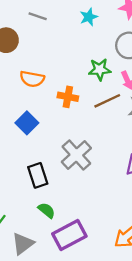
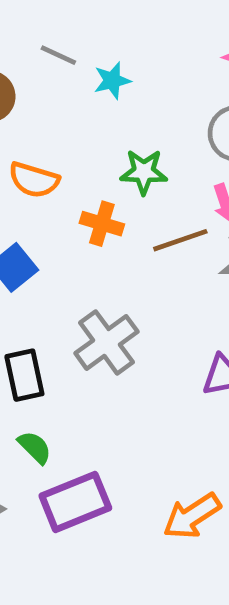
cyan star: (89, 17) -> (112, 81), moved
green star: (100, 69) -> (144, 172), moved

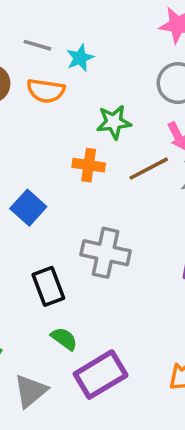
orange semicircle: (34, 180) -> (46, 91), moved
gray cross: (106, 342) -> (106, 253), turned -33

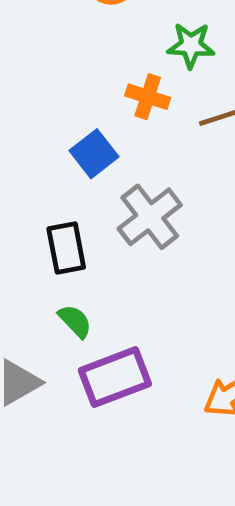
blue square: (28, 208) -> (94, 154), moved
gray cross: (106, 253) -> (150, 217), turned 30

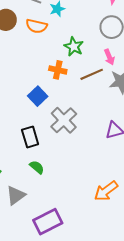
green star: (191, 45) -> (74, 47), turned 30
purple rectangle: (115, 377) -> (48, 222), moved

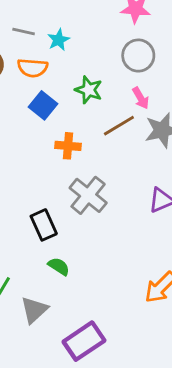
orange cross: (58, 70) -> (68, 146), moved
blue square: (38, 96) -> (43, 105), moved

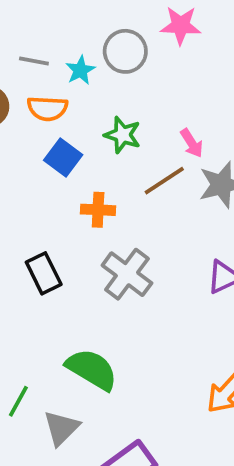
gray circle: (138, 56) -> (125, 51), moved
black rectangle: (44, 225) -> (44, 273), moved
green semicircle: (59, 266) -> (92, 369), size x1.8

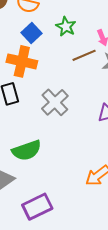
orange cross: (98, 210) -> (22, 61), moved, size x1.6
green semicircle: (92, 369) -> (27, 150), turned 120

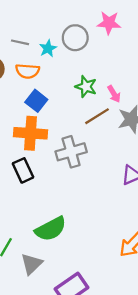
green star: (66, 27) -> (86, 87), moved
gray cross: (55, 102) -> (71, 152), moved, turned 36

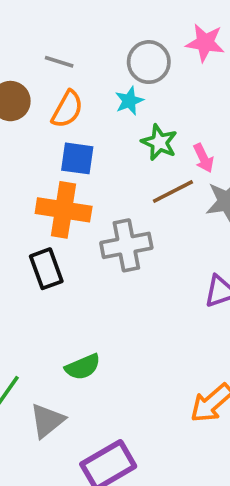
cyan star: (48, 48) -> (129, 101), moved
orange semicircle: (28, 71) -> (67, 109), turned -70
blue square: (36, 101) -> (77, 158), turned -35
green semicircle: (51, 229) -> (83, 367), size x0.7

